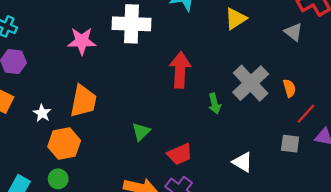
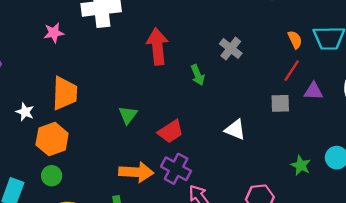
pink star: (82, 41) -> (54, 33), size x0.7
gray cross: (251, 83) -> (231, 49), size x0.6
orange semicircle: (289, 88) -> (295, 40), moved

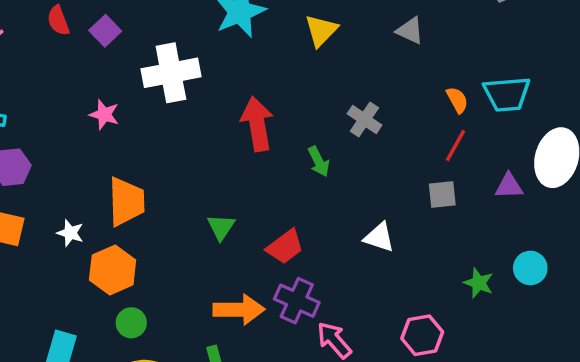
pink star: (54, 33) -> (104, 114), turned 30
purple triangle: (313, 91) -> (509, 186), moved
green circle: (52, 176) -> (131, 323), moved

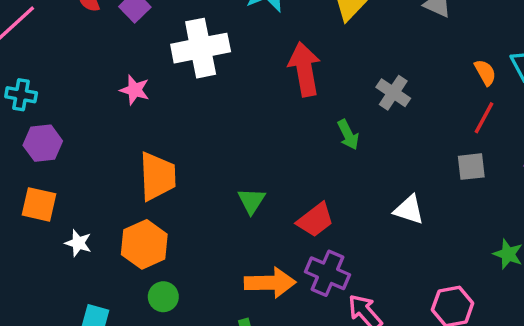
red arrow: (257, 124) -> (304, 69), moved
white star: (70, 233) -> (78, 243), moved

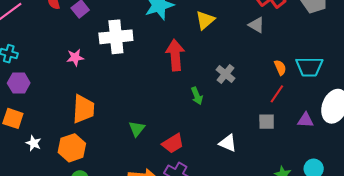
pink star: (135, 90) -> (75, 57), turned -30

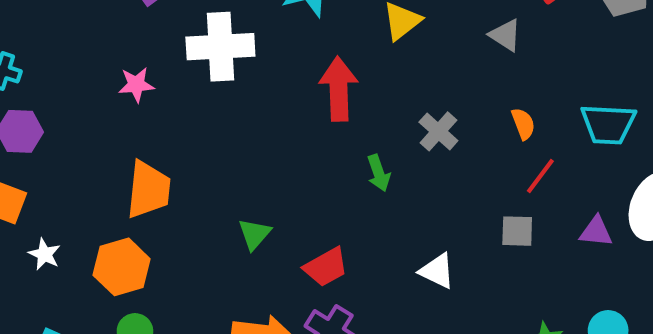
orange semicircle: (280, 68) -> (523, 124), moved

